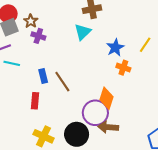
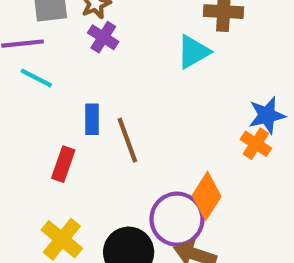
blue star: (115, 48) -> (267, 115), moved

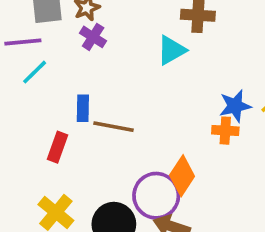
cyan line: (36, 78) -> (35, 72), turned -72
brown line: (127, 140) -> (114, 127), turned -60
orange cross: (256, 144) -> (225, 131), turned -30

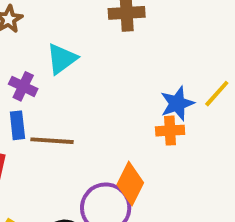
purple cross: (93, 37) -> (23, 86), moved
cyan triangle: (171, 50) -> (62, 59), moved

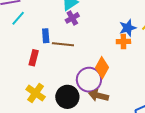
purple cross: (23, 86) -> (72, 18), moved, turned 32

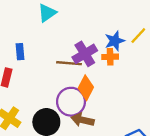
purple cross: (72, 18) -> (85, 54), moved, size x1.5
brown line: (63, 44) -> (69, 63), moved

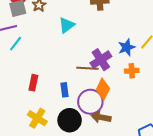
blue rectangle: (20, 52) -> (64, 90), moved
orange cross: (110, 57) -> (132, 71), moved

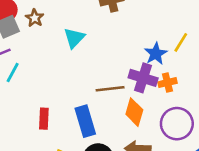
purple cross: (101, 60) -> (143, 78), moved, turned -30
blue rectangle: (64, 90) -> (85, 121), size x1.6
purple circle: (90, 102) -> (177, 124), moved

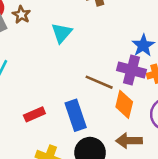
brown line: (110, 89) -> (99, 82), turned 32
red rectangle: (44, 119) -> (34, 114), turned 66

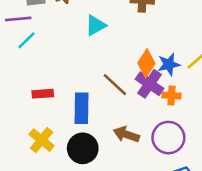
orange diamond: (124, 104) -> (146, 63), moved
brown arrow: (129, 141) -> (126, 134), moved

